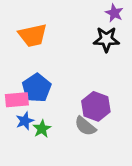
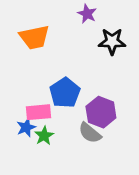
purple star: (114, 13) -> (87, 14), moved
blue pentagon: (37, 88) -> (65, 93), moved
pink rectangle: (17, 100) -> (39, 112), moved

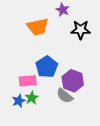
orange trapezoid: (34, 37) -> (38, 27), moved
blue star: (26, 127) -> (19, 101), moved

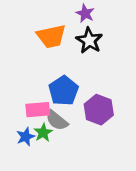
black star: (81, 30) -> (89, 40), moved, turned 30
gray semicircle: (65, 96) -> (57, 120), moved

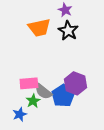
blue pentagon: (64, 91) -> (63, 96), moved
blue star: (26, 137) -> (20, 114), moved

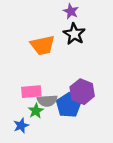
orange trapezoid: (39, 28) -> (43, 45), moved
gray semicircle: (43, 92) -> (47, 101), turned -42

